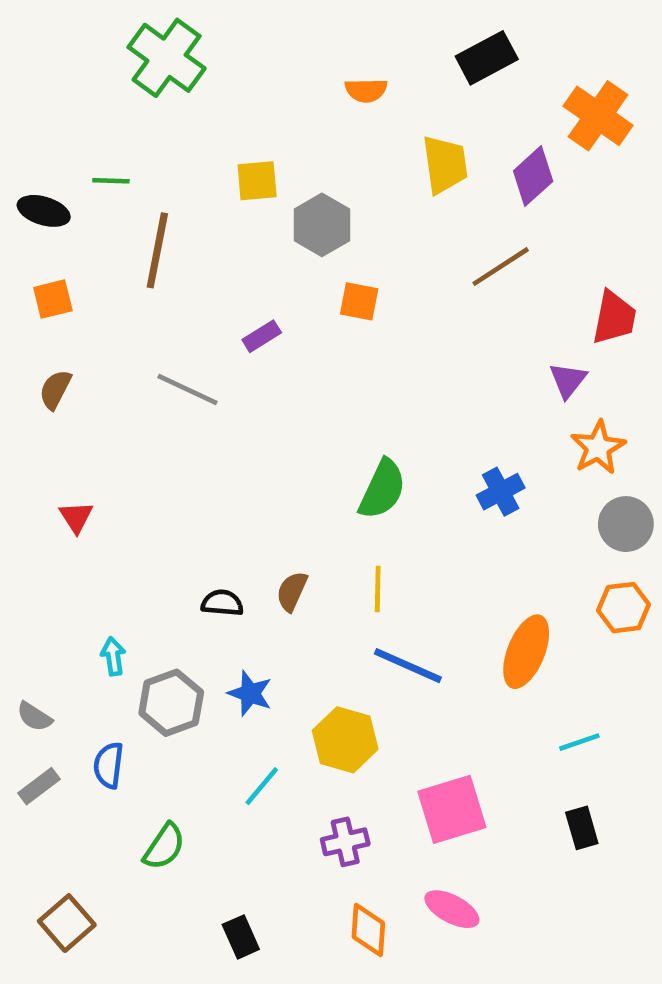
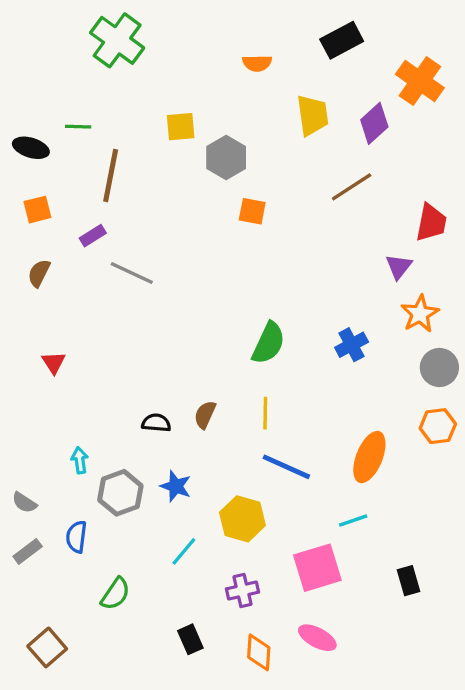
purple rectangle: (262, 336) -> (93, 236), moved
cyan line: (579, 742) -> (353, 520), moved
black rectangle: (241, 937) -> (190, 639), moved

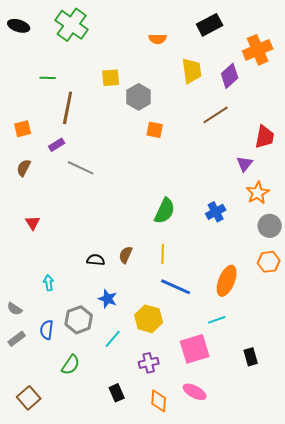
orange cross: (420, 81) -> (258, 50), turned 32
black ellipse: (31, 148) -> (19, 26), moved
gray hexagon: (120, 493) -> (79, 320), moved

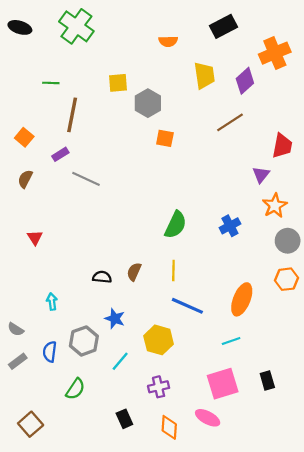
orange square: (23, 129) -> (24, 137), turned -36
pink square: (195, 349) -> (223, 384), moved

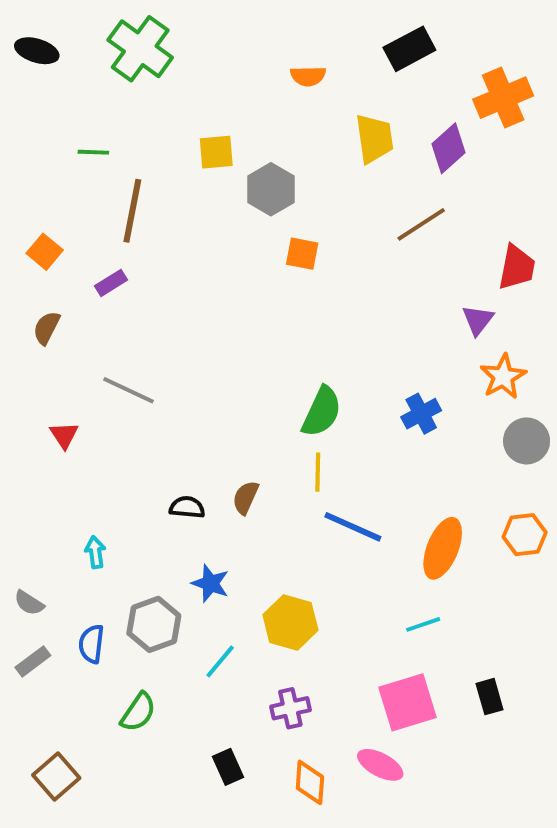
gray line: (86, 179) -> (128, 390), moved
yellow line: (173, 271) -> (318, 472), moved
orange hexagon: (287, 279) -> (525, 535), moved
blue line: (187, 306) -> (353, 527), moved

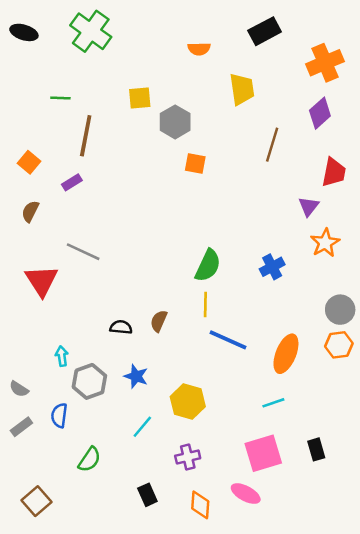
purple diamond: (448, 148) -> (320, 113), moved
brown line: (421, 224) -> (272, 145), turned -40
red triangle: (64, 435) -> (42, 281), size x1.8
gray circle: (527, 441) -> (340, 310), moved
gray hexagon: (154, 624) -> (89, 381), moved

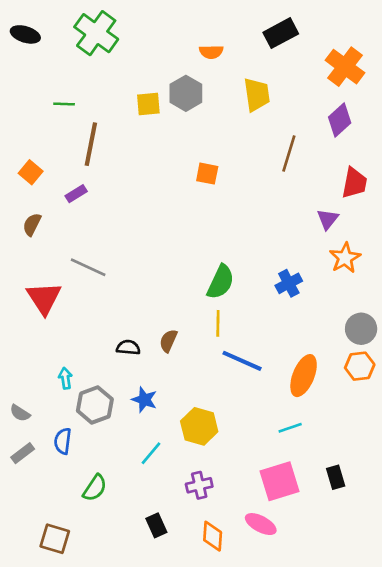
orange cross: (325, 63) -> (345, 67), turned -30
gray hexagon: (175, 122) -> (186, 93), moved
brown square: (37, 501) -> (55, 539), moved, turned -32

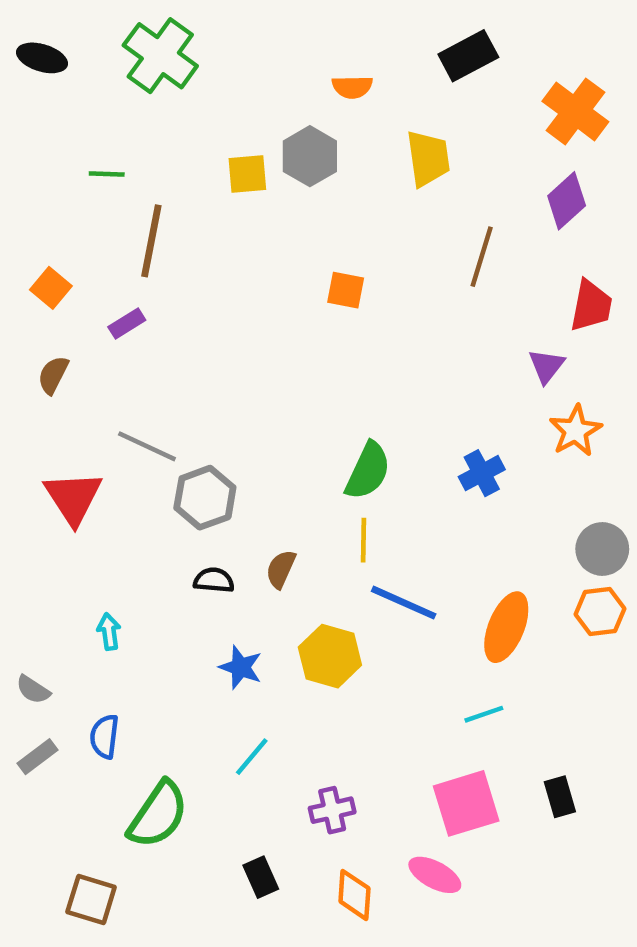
gray hexagon: (95, 405) -> (205, 498), moved
yellow hexagon: (199, 426) -> (330, 656), moved
green semicircle: (95, 488) -> (158, 815), size x1.5

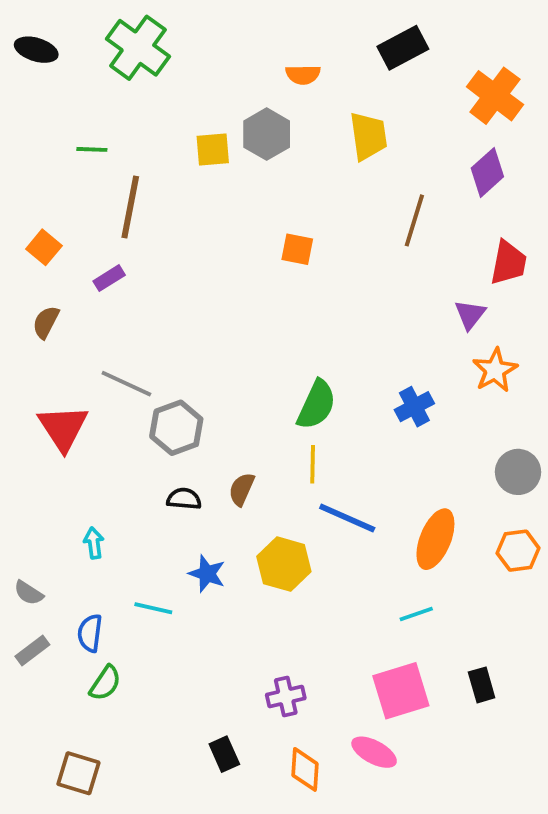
orange hexagon: (600, 611) -> (518, 551), moved
cyan line: (252, 757) -> (153, 608), moved, turned 63
green semicircle: (158, 815) -> (105, 683), moved, size x0.6

